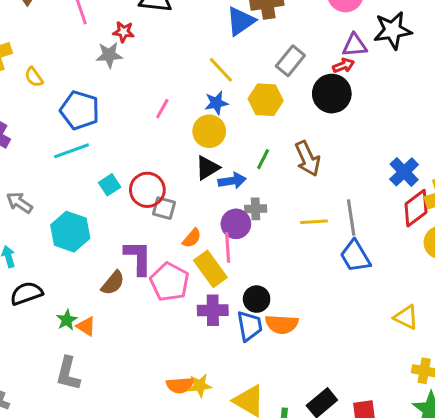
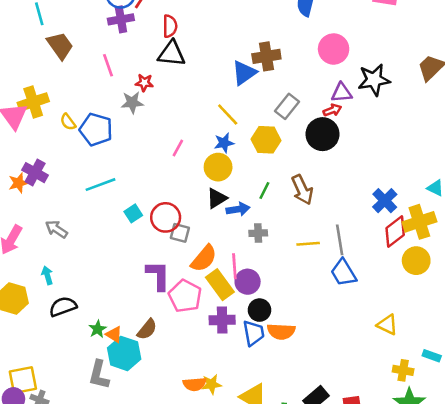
blue pentagon: (80, 110) -> (96, 129), moved
purple circle: (236, 224) -> (248, 282), moved
cyan hexagon: (70, 232) -> (124, 353), moved
orange semicircle: (192, 238) -> (204, 258), size x1.6
brown semicircle: (113, 283) -> (147, 329), moved

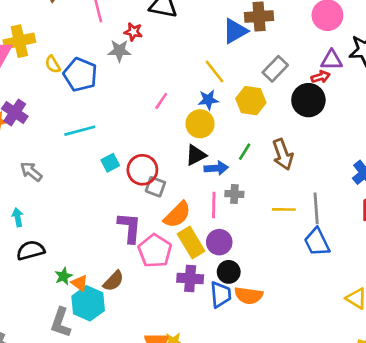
pink line: (234, 266) -> (214, 205), moved

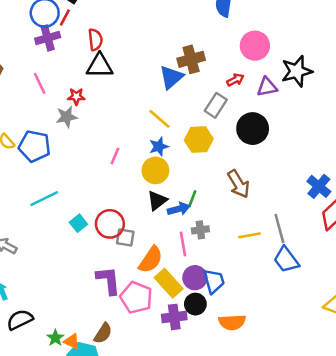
red arrow: (321, 77) -> (235, 80), moved
green line: (245, 152) -> (192, 199), moved
black circle: (229, 272) -> (195, 304), moved
blue trapezoid: (221, 295) -> (214, 281), moved

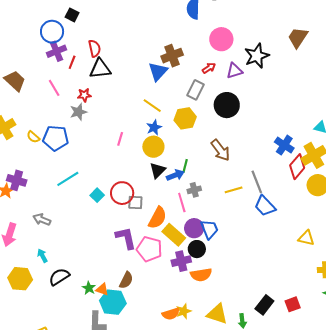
red line: (65, 18) -> (72, 62), moved
orange semicircle: (232, 322) -> (201, 275), moved

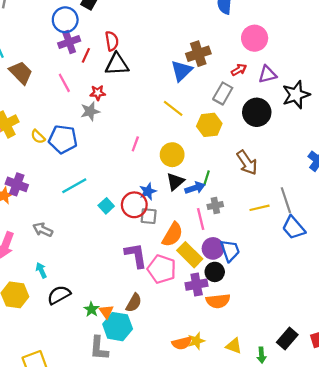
black star: (257, 56) -> (296, 95), moved
blue star: (154, 127) -> (148, 191), moved
orange triangle: (102, 289) -> (106, 312), turned 32
yellow triangle: (217, 314) -> (234, 346), size x0.7

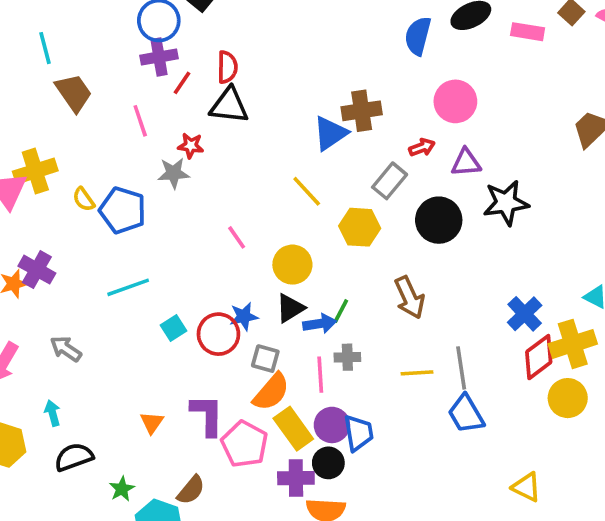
pink line: (135, 144) -> (237, 237), turned -64
gray square: (149, 216) -> (265, 359), moved
orange triangle: (106, 312) -> (152, 423), moved

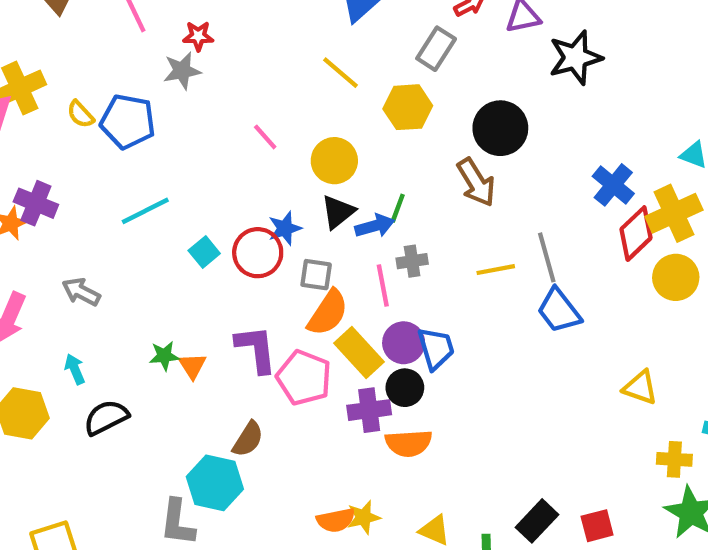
black circle: (439, 220) -> (500, 128), moved
green star: (122, 489) -> (164, 356), moved, turned 30

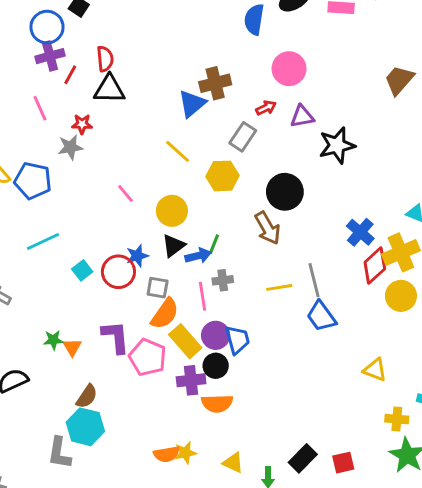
brown semicircle: (248, 439) -> (87, 396), moved

